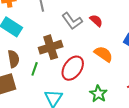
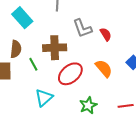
green line: (35, 69) -> (33, 64), turned -64

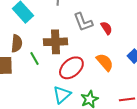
cyan triangle: (44, 98) -> (62, 95), moved

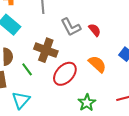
brown cross: (56, 42) -> (46, 50), turned 30
cyan triangle: (62, 95) -> (21, 100), moved

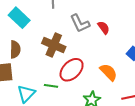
orange semicircle: (97, 64) -> (108, 72), moved
green line: (27, 69) -> (51, 86), moved, turned -48

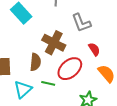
red semicircle: (104, 28) -> (94, 49), moved
brown semicircle: (15, 49) -> (35, 62), moved

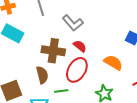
red semicircle: (94, 49) -> (80, 46), moved

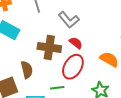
brown semicircle: (42, 75) -> (27, 70), moved

